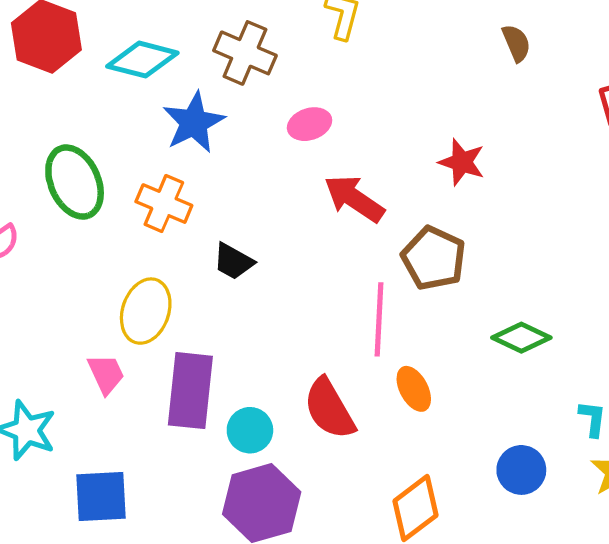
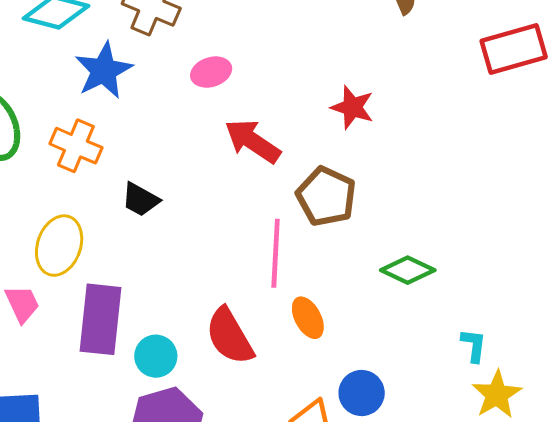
blue circle: (521, 470) -> (362, 393), moved

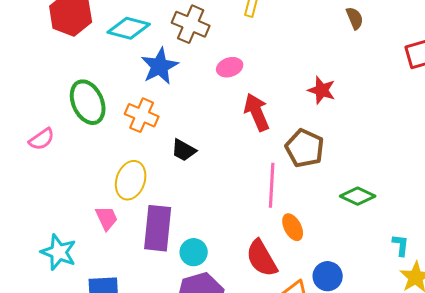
red arrow: (253, 141) -> (257, 112), turned 33
red semicircle: (230, 336) -> (262, 258), moved

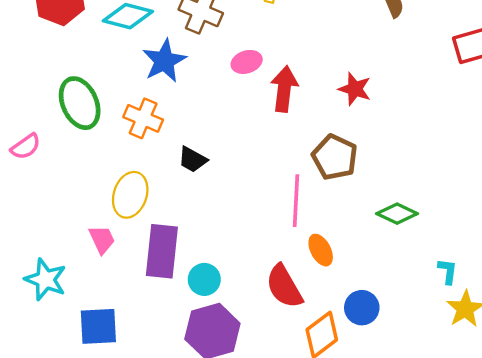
red arrow: (257, 112) -> (284, 89), moved, turned 30

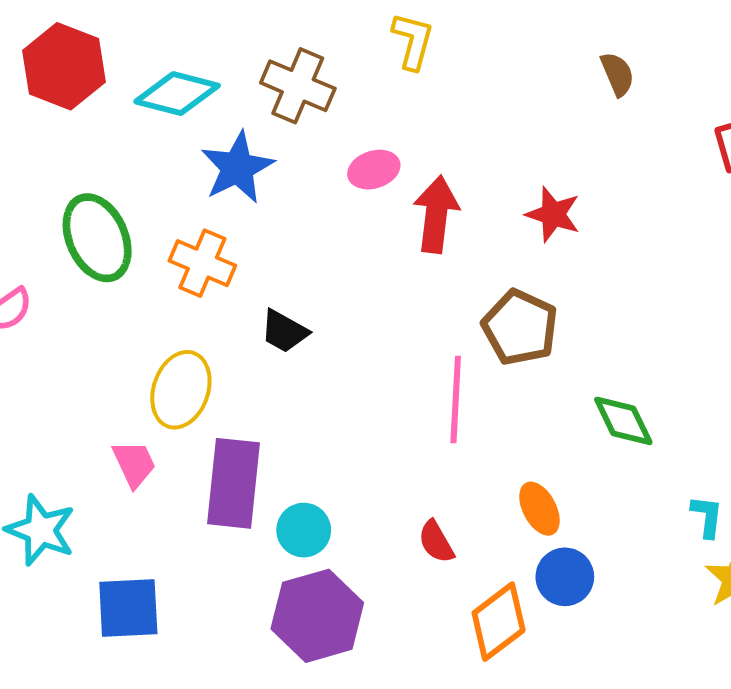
green diamond: (397, 214) -> (623, 421), turned 39
orange ellipse: (321, 250) -> (539, 509), moved
red semicircle: (284, 286) -> (436, 542), size x0.6

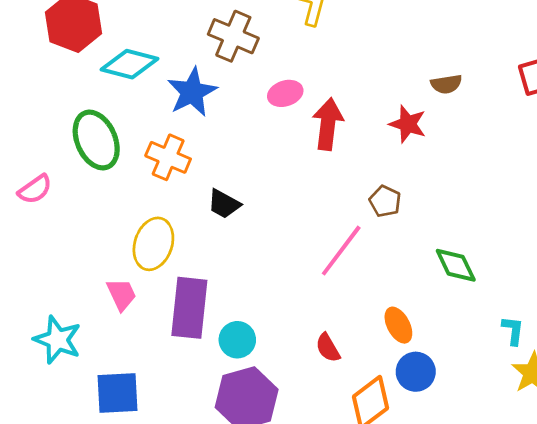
brown semicircle: (617, 74) -> (446, 84), moved, turned 104
cyan diamond: (177, 94) -> (129, 64), moved
brown pentagon: (520, 327) -> (385, 201), size x0.6
pink line: (456, 399) -> (341, 251), turned 34

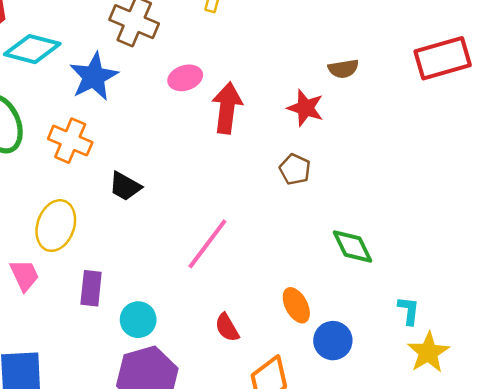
brown pentagon: (385, 201) -> (295, 169), moved
pink line: (341, 251) -> (207, 244), moved
purple rectangle: (189, 308) -> (91, 288), size x0.6
blue circle: (416, 372) -> (333, 341), moved

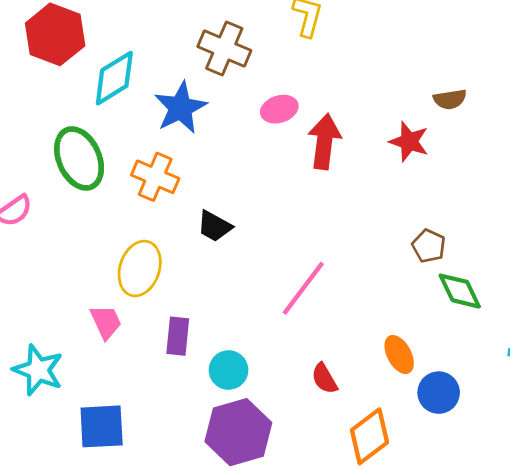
cyan diamond: (32, 49) -> (114, 78), turned -46
brown pentagon: (295, 169) -> (429, 246), moved

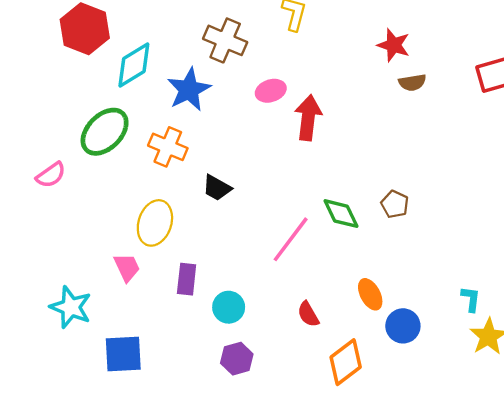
red star: (409, 142) -> (394, 45), moved
green ellipse: (79, 158) -> (105, 132), turned 69
green diamond: (460, 291) -> (341, 214), moved
purple hexagon: (238, 432) -> (237, 359), size x0.6

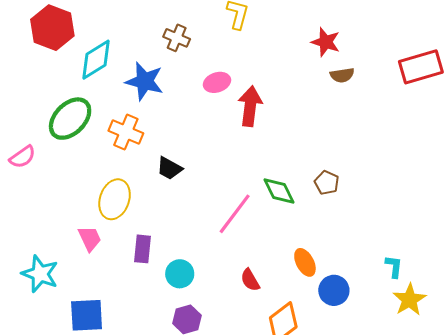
brown cross: (225, 40) -> (177, 38), size x0.7
blue star: (189, 90) -> (145, 81), turned -30

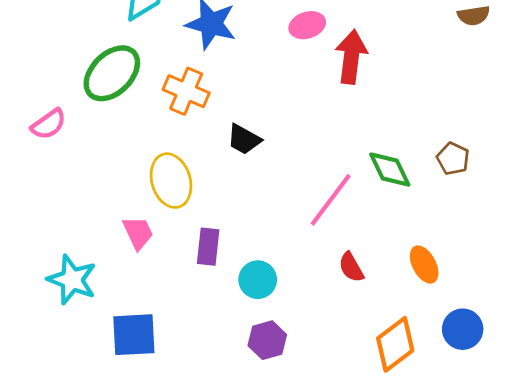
yellow ellipse: (115, 199) -> (171, 181), turned -36
red semicircle: (250, 280) -> (351, 267), moved
blue circle: (334, 290) -> (463, 329), moved

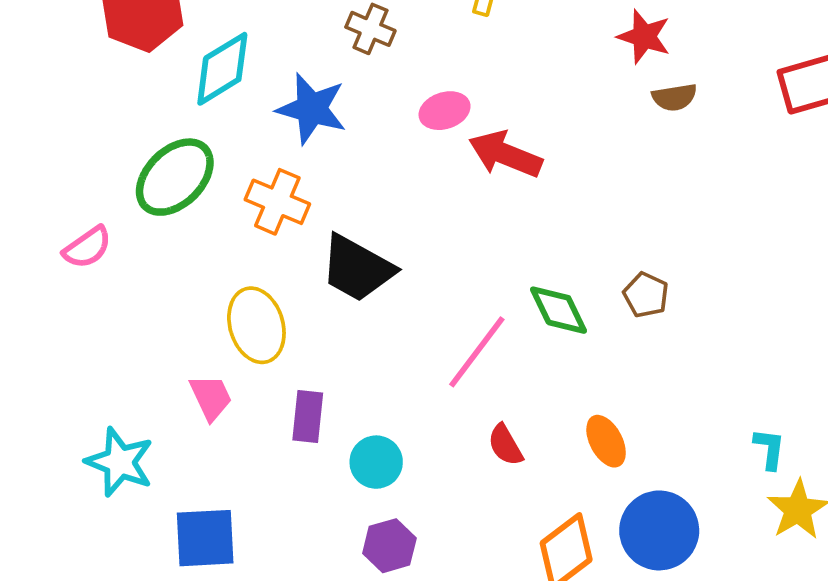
red arrow: (351, 57) -> (505, 154), turned -75
black trapezoid: (244, 139) -> (357, 268), size x1.6
blue circle: (463, 329) -> (659, 530), size x1.4

